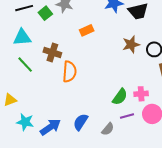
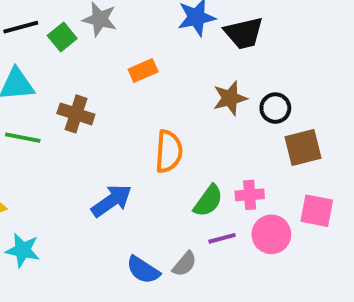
green line: (25, 65) -> (23, 138), turned -36
orange semicircle: (70, 72) -> (169, 151), moved
blue semicircle: (81, 122) -> (143, 270), moved, turned -90
blue arrow: (50, 127) -> (112, 201), moved

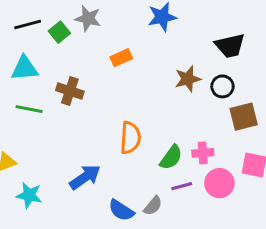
black trapezoid: (244, 33) -> (230, 46), moved
orange semicircle: (169, 151) -> (130, 138), moved
blue arrow: (112, 201) -> (85, 177), moved

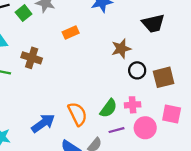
black circle: (222, 86) -> (137, 70), moved
orange semicircle: (130, 138) -> (78, 114), moved, turned -30

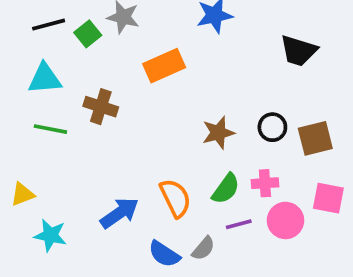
black trapezoid: (153, 23) -> (299, 51), turned 30
orange rectangle: (71, 33) -> (164, 66), size x1.5
brown star: (121, 49) -> (218, 133), moved

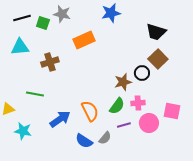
green square: (88, 34) -> (43, 23), turned -32
brown cross: (101, 107) -> (50, 62), turned -36
green line: (50, 129) -> (35, 94), moved
brown star: (218, 133) -> (123, 82), moved
brown square: (315, 138) -> (158, 59), moved, turned -30

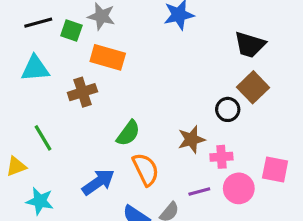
orange rectangle: (84, 40) -> (108, 57), moved, turned 40
brown star: (123, 82) -> (191, 139), moved
green line: (35, 94) -> (43, 138), moved, turned 48
green semicircle: (117, 106) -> (128, 133), moved

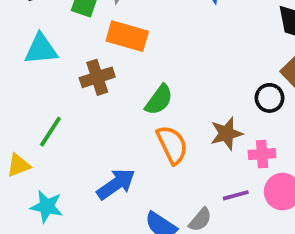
green semicircle: (128, 133) -> (159, 100), moved
green line: (43, 138) -> (50, 132), turned 64
orange semicircle: (146, 169) -> (172, 145), moved

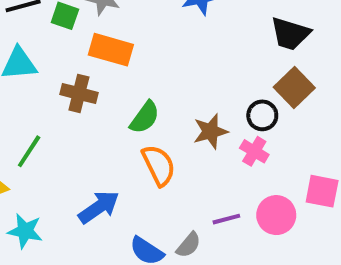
brown cross: (97, 77) -> (79, 93), turned 32
brown star: (226, 133) -> (210, 131), moved
pink cross: (262, 154) -> (254, 151), moved, turned 35

